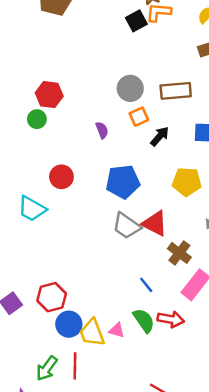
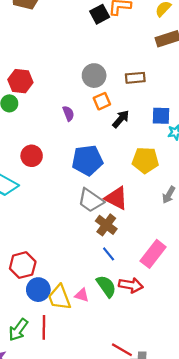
brown rectangle: (176, 91) -> (135, 78), size x0.7
brown cross: (179, 253) -> (106, 225), moved

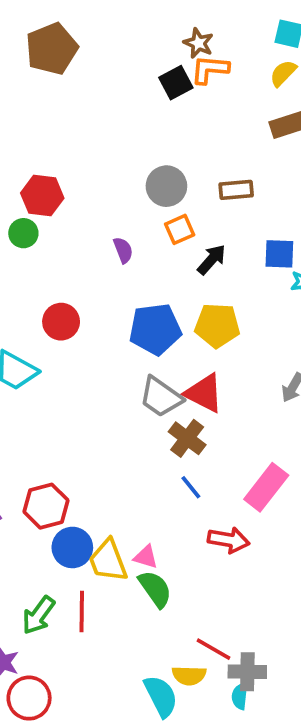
yellow pentagon: (145, 160) -> (217, 325), moved
green semicircle: (106, 286) -> (155, 589), moved

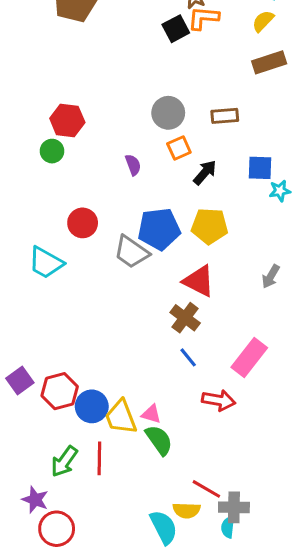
gray trapezoid: (161, 397) -> (132, 252), moved
red hexagon: (46, 506) -> (60, 391), moved

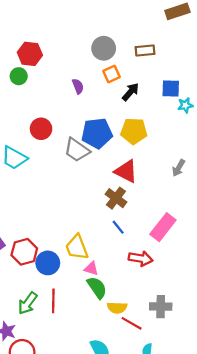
yellow trapezoid: (121, 417) -> (77, 247), moved
gray cross: (234, 507) -> (161, 307), moved
yellow semicircle: (187, 510) -> (117, 308), moved

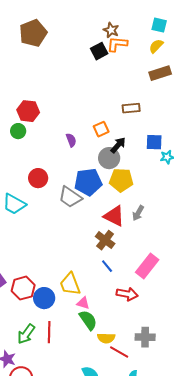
gray circle: (104, 48) -> (109, 158), moved
gray arrow: (179, 168) -> (138, 213), moved

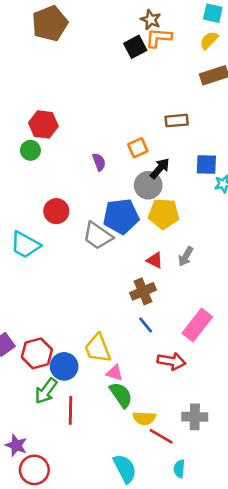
red triangle: (114, 216) -> (155, 260), size x0.6
brown cross: (105, 240) -> (143, 291), turned 30
green arrow: (26, 334) -> (46, 391), moved

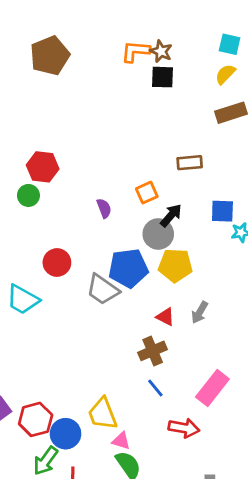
orange L-shape: (159, 38) -> (135, 51), moved
black square: (135, 47) -> (163, 77), moved, turned 30

